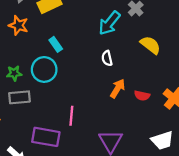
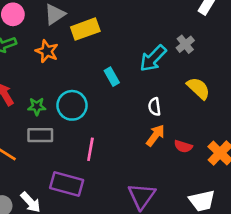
cyan rectangle: (56, 44) -> (112, 77), moved
white semicircle: (107, 58) -> (154, 107), moved
pink line: (71, 116) -> (90, 149), moved

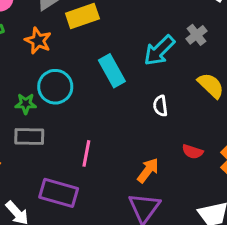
cyan rectangle: (112, 77) -> (112, 71), size x1.5
cyan circle: (72, 105) -> (55, 87), moved
orange arrow: (155, 135) -> (148, 170), moved

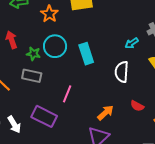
cyan arrow: (159, 50) -> (132, 43), moved, size x0.6
cyan rectangle: (112, 71) -> (86, 54), moved
white semicircle: (160, 106) -> (122, 72), size x1.5

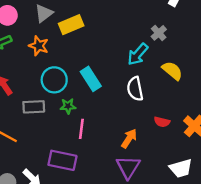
cyan arrow: (132, 43) -> (138, 54), size x1.5
green star: (33, 54) -> (68, 106), moved
gray rectangle: (32, 76) -> (34, 107), moved

